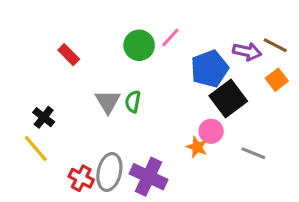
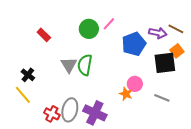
black square: (228, 98) -> (165, 63), moved, turned 30
green semicircle: (133, 102) -> (85, 65), size x1.5

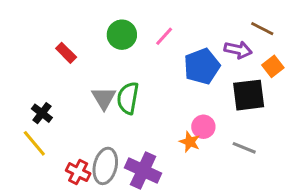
green circle: (89, 29) -> (122, 35), moved
brown line: (176, 29) -> (262, 29), moved
orange square: (177, 51) -> (273, 66), moved

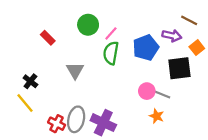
pink line: (164, 36) -> (111, 33), moved
green semicircle: (128, 98) -> (111, 53), moved
orange star: (190, 142) -> (157, 116), moved
gray line: (244, 148) -> (162, 94), moved

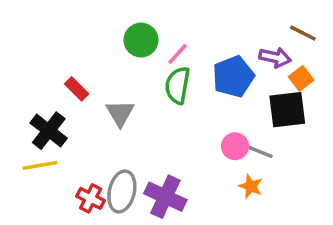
red rectangle: (48, 38) -> (77, 89), moved
orange square: (197, 48) -> (301, 78), moved
black cross: (30, 81) -> (49, 131), size x1.5
yellow line: (25, 103) -> (40, 165), turned -60

